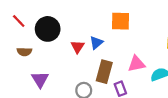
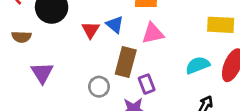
blue triangle: (96, 43) -> (115, 25), turned -40
pink triangle: (136, 64) -> (153, 33), moved

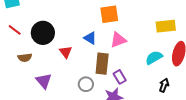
red triangle: (91, 30) -> (66, 52), moved

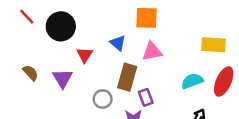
brown semicircle: (25, 58) -> (30, 73), moved, turned -136
purple triangle: (44, 81) -> (62, 78), moved

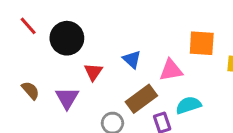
orange square: (147, 18) -> (202, 43), moved
brown rectangle: (127, 77) -> (141, 99), turned 36
cyan semicircle: (192, 81) -> (188, 105), moved

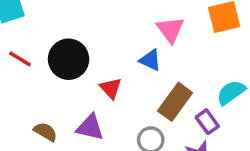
pink triangle: (171, 70) -> (170, 30), moved, turned -40
purple triangle: (67, 98) -> (90, 127), turned -30

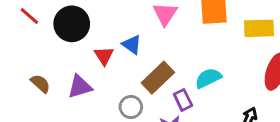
blue triangle: (150, 60) -> (132, 45), moved
purple triangle: (90, 127) -> (80, 87), turned -40

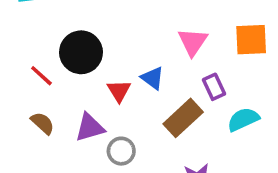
red line: (29, 16) -> (41, 76), moved
purple rectangle: (183, 100) -> (214, 87), moved
gray circle: (131, 107) -> (121, 151), moved

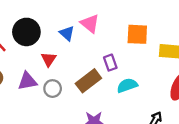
pink triangle: (193, 42) -> (90, 24), moved, turned -30
blue triangle: (152, 78) -> (67, 33), moved
gray circle: (121, 151) -> (53, 89), moved

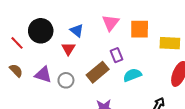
pink triangle: (90, 24) -> (111, 23), moved, turned 30
red triangle: (49, 59) -> (68, 49), moved
purple triangle: (27, 81) -> (43, 75), turned 30

